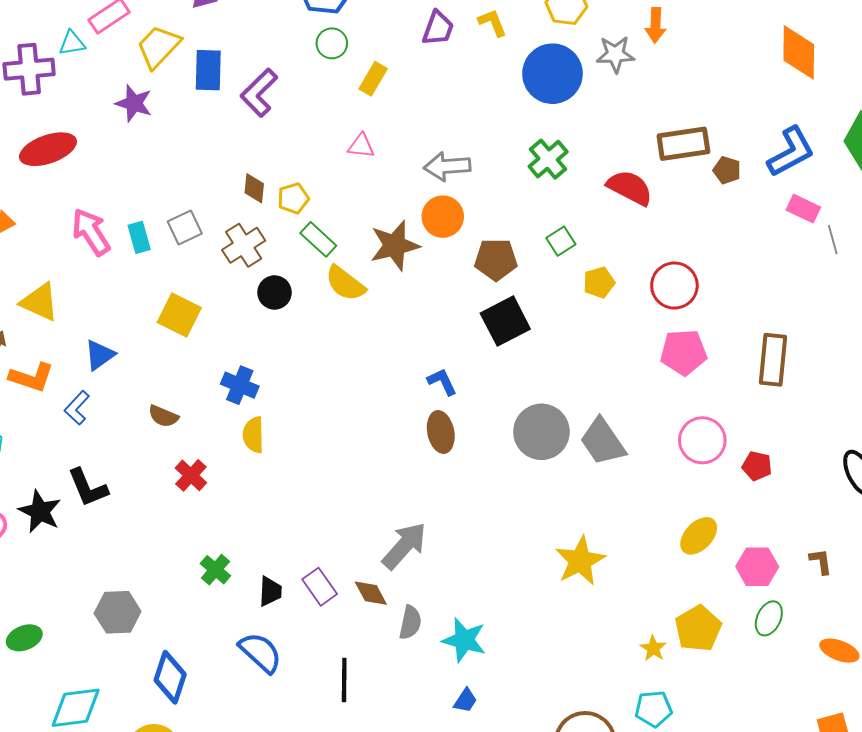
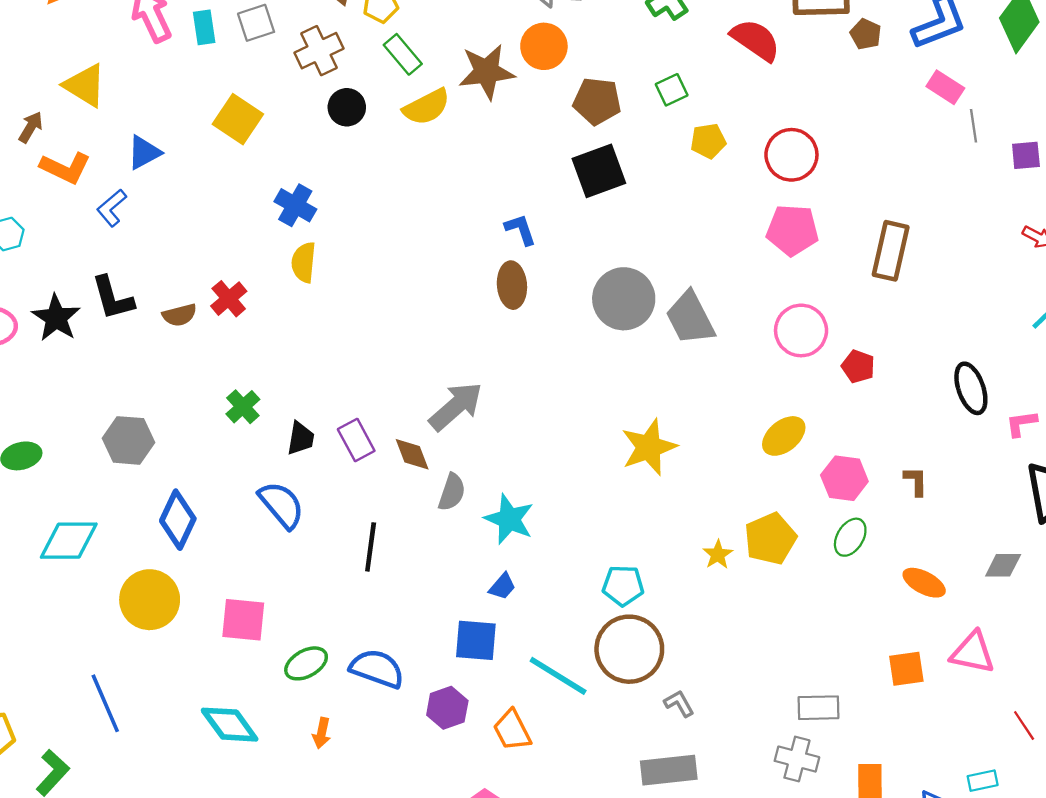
yellow semicircle: (345, 283) -> (427, 107), turned -72
brown semicircle: (163, 416) -> (179, 315), moved, turned -44
cyan pentagon: (654, 709) -> (623, 586), moved

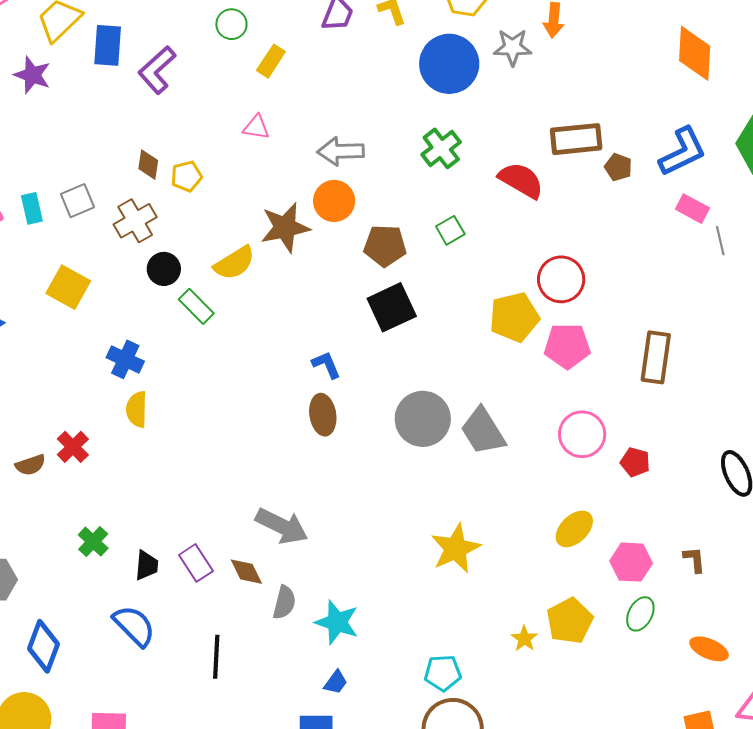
green rectangle: (403, 54) -> (196, 306), moved
yellow pentagon: (708, 141) -> (514, 317), moved, size x1.6
gray arrow: (456, 406) -> (282, 526), turned 72

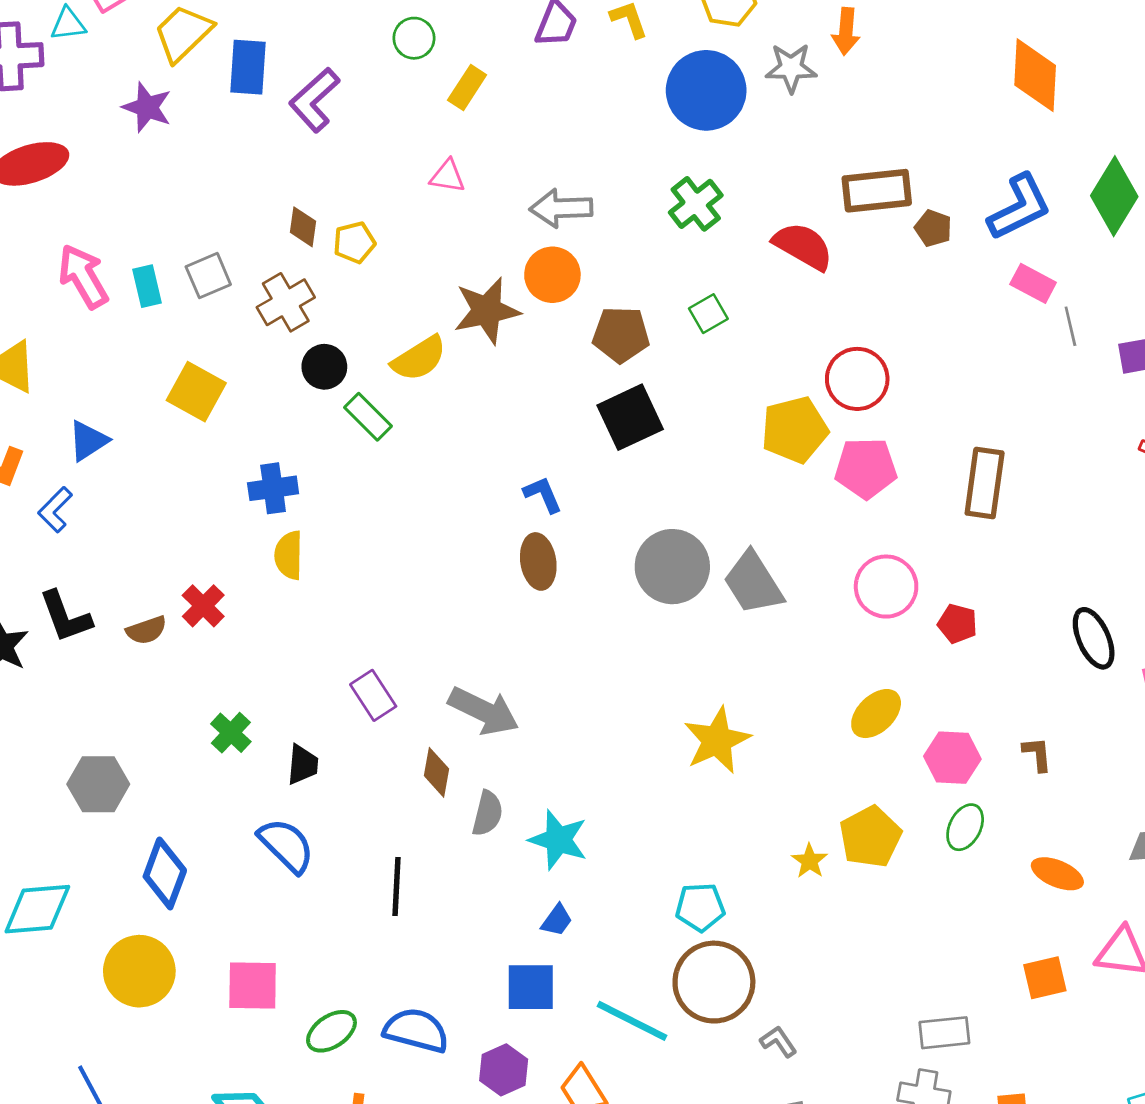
blue cross: (125, 359) -> (273, 488), turned -33
purple rectangle: (196, 563) -> (373, 695), moved
brown diamond: (246, 572) -> (437, 772), turned 36

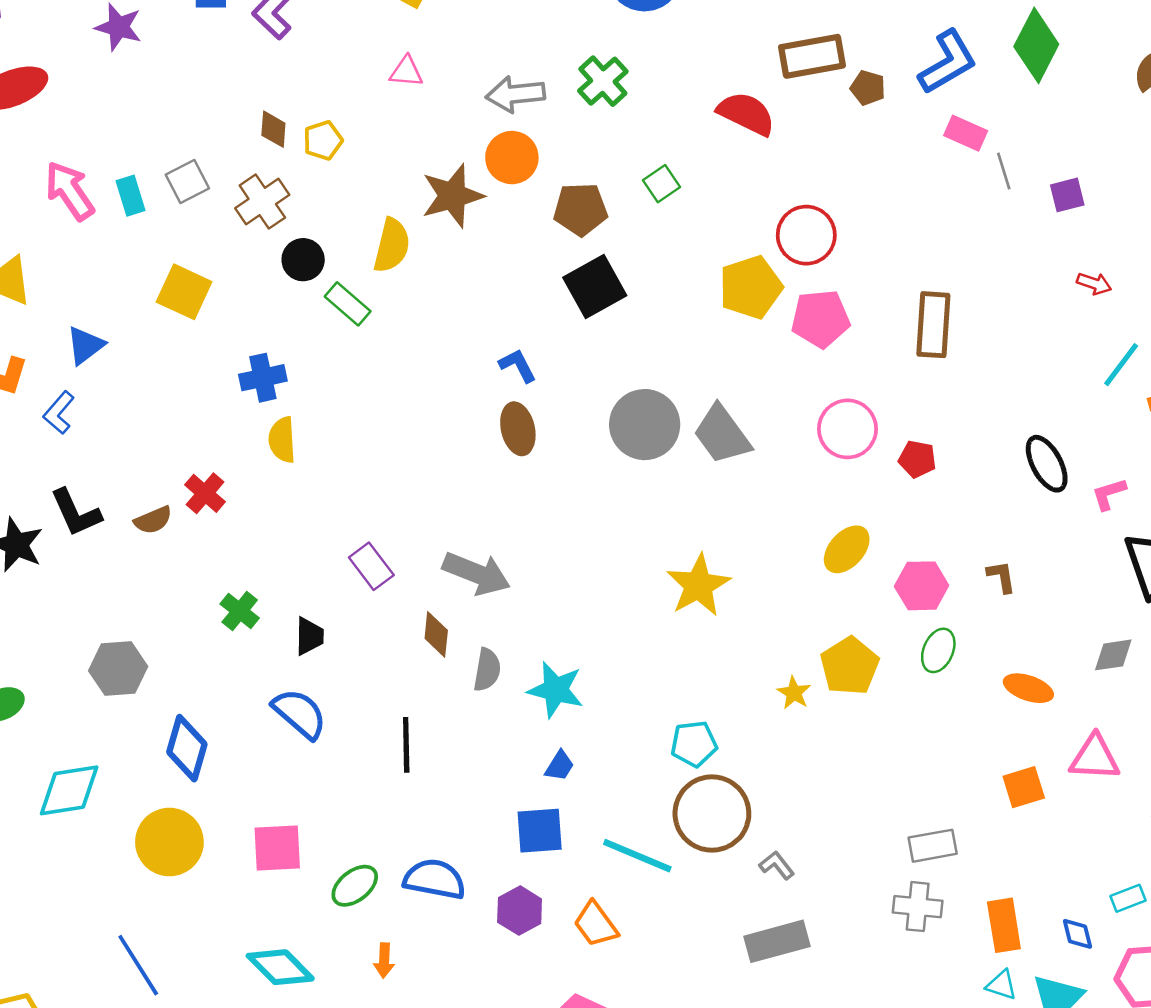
green cross: (696, 204) -> (603, 81), moved
yellow semicircle: (419, 358) -> (392, 245), turned -40

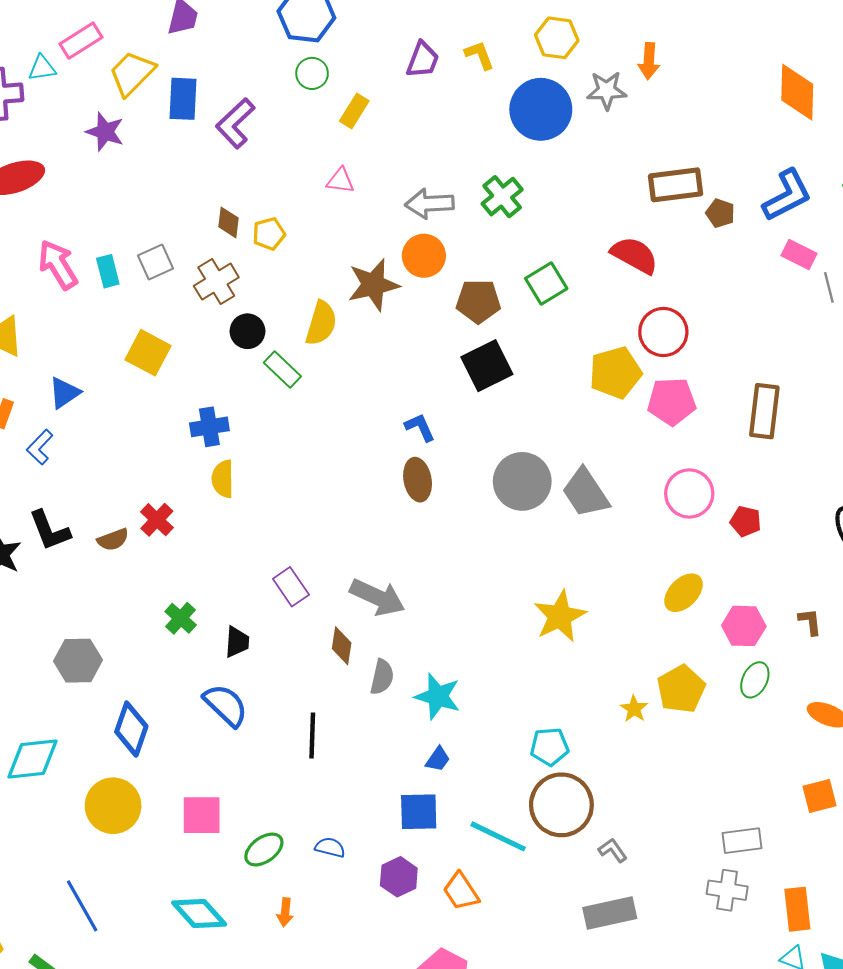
red semicircle: (746, 114) -> (634, 255), moved
green square: (662, 184) -> (546, 284), size x1.4
blue semicircle: (435, 879) -> (330, 847), size x0.6

